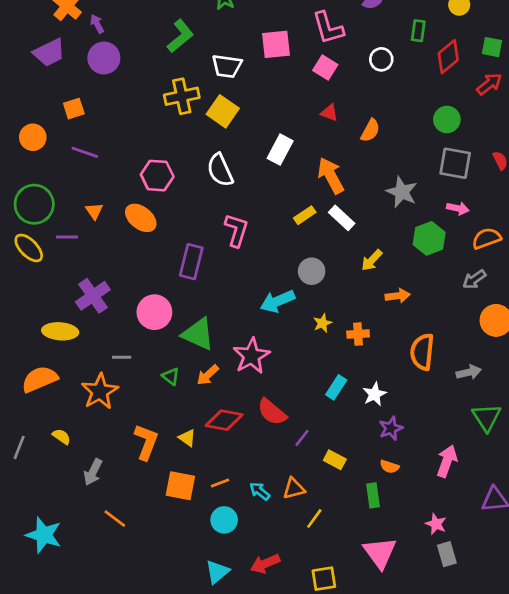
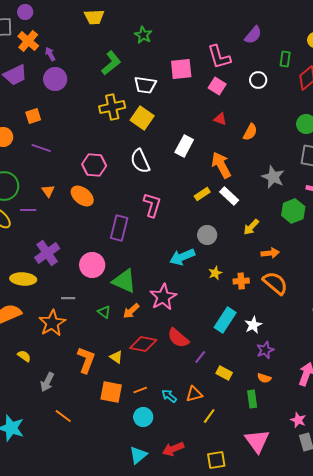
orange semicircle: (422, 352) -> (275, 283), moved, turned 124
cyan rectangle: (336, 387) -> (225, 320), size x1.4

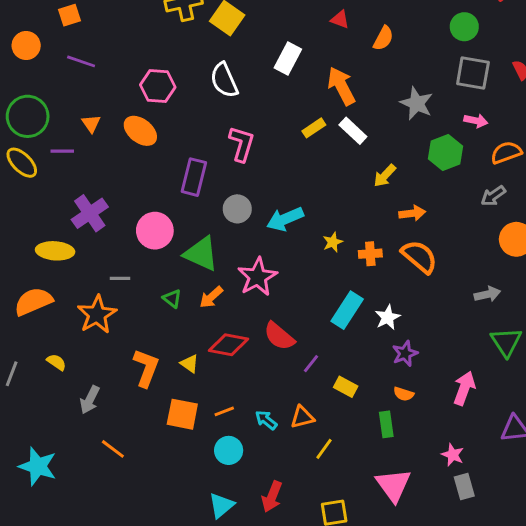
gray circle: (207, 235) -> (237, 209), moved
red arrow: (173, 449) -> (272, 497), turned -45

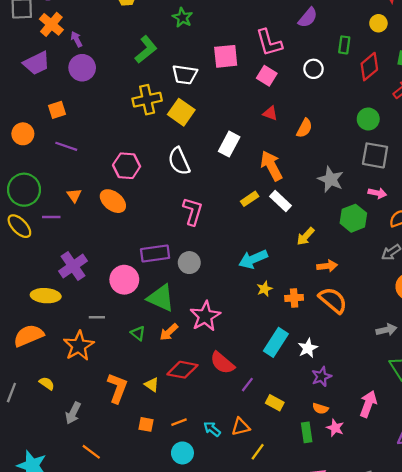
purple rectangle: (194, 177) -> (155, 253), moved, turned 68
cyan arrow: (285, 219) -> (253, 259), moved
orange square: (182, 414) -> (146, 424), size x0.6
pink star: (453, 455) -> (335, 428), moved

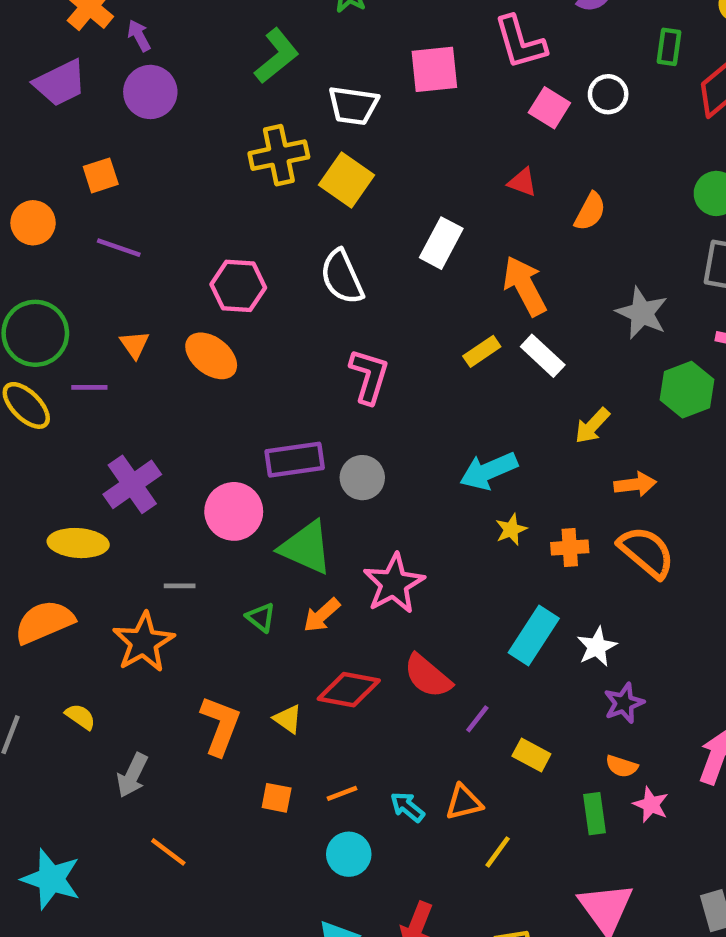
pink square: (267, 76) -> (549, 108), moved

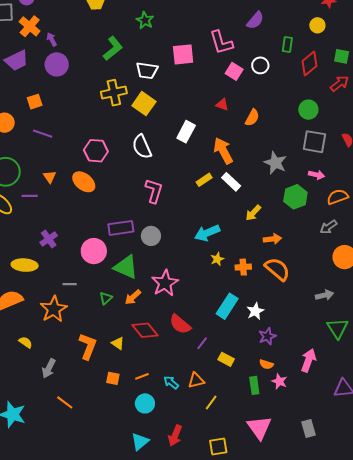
purple cross: (132, 484) -> (49, 239), size x0.7
green triangle: (261, 617) -> (106, 298), turned 40
red diamond: (349, 690) -> (145, 330), turned 40

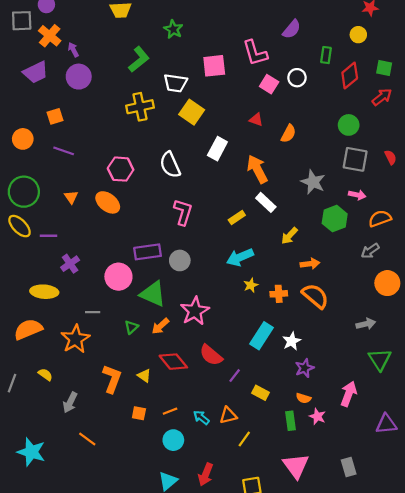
yellow square: (144, 104) -> (192, 112), moved
yellow rectangle: (204, 180) -> (237, 217), moved
purple line: (30, 196) -> (49, 236), moved

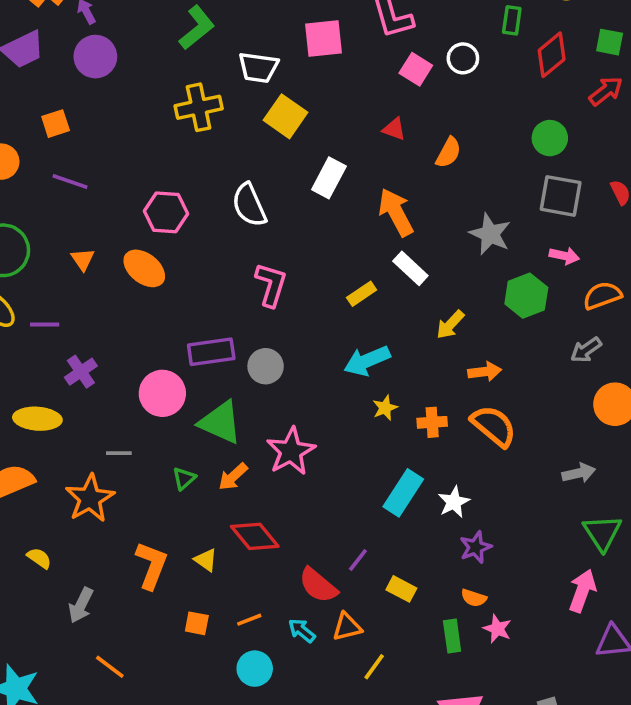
red semicircle: (211, 355) -> (318, 585), moved
pink arrow: (349, 394) -> (582, 591), moved

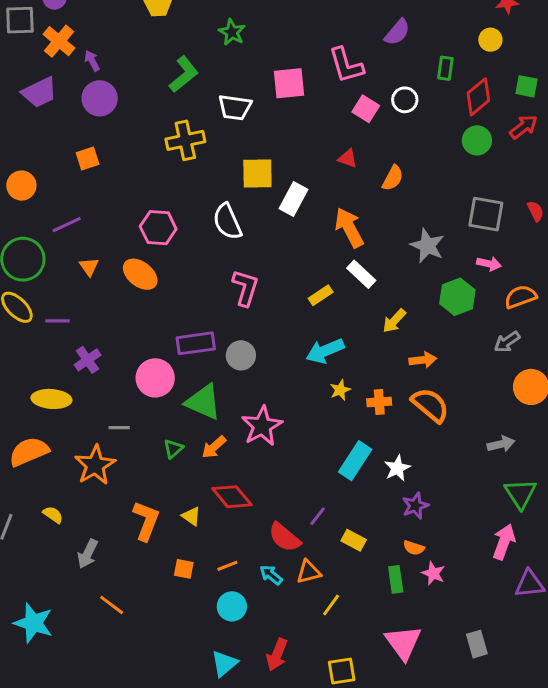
yellow square: (285, 116) -> (257, 173), moved, turned -36
orange square: (56, 124) -> (88, 158), moved
green circle: (550, 138) -> (477, 140), moved
purple line: (70, 182) -> (67, 225), moved, turned -44

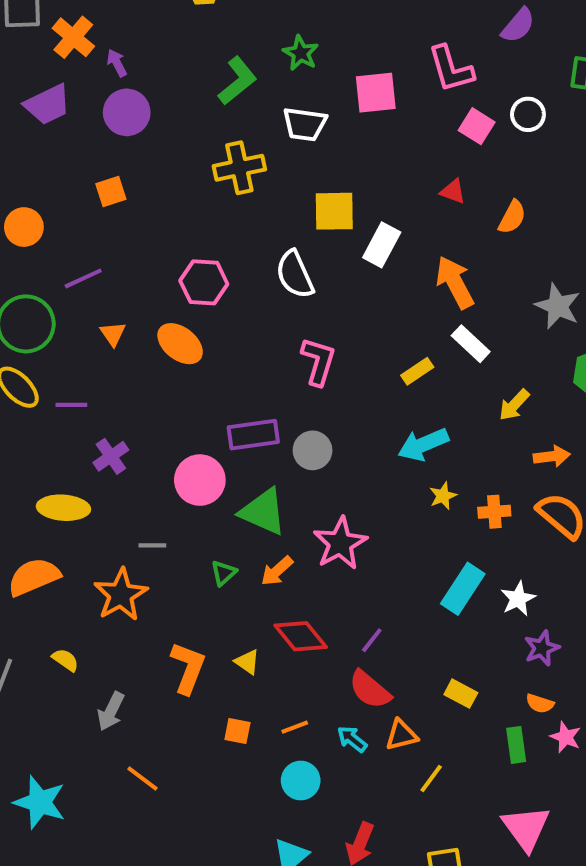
green star: (232, 32) -> (301, 53), moved
purple line: (318, 516) -> (372, 640), moved

